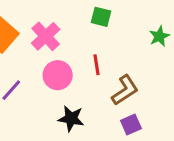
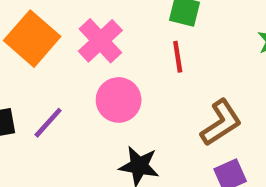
red line: (97, 65) -> (178, 57), moved

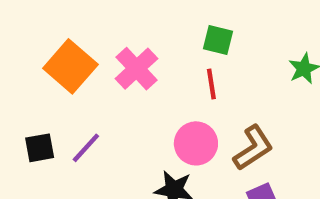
pink circle: (119, 100) -> (196, 143), moved

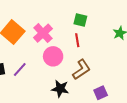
pink circle: (196, 143) -> (53, 56), moved
brown L-shape: (253, 148) -> (81, 69), moved

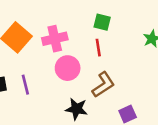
pink cross: (43, 33) -> (55, 39), turned 30
purple line: (20, 69) -> (25, 85), turned -56

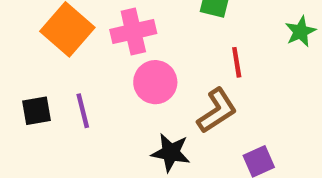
red line: (98, 48) -> (237, 62), moved

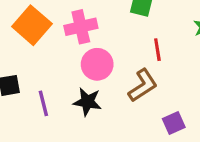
purple line: (83, 111) -> (43, 103), moved
black star: (171, 153) -> (87, 102), moved

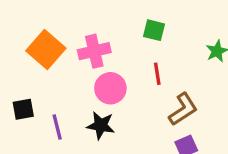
red line: (157, 50) -> (157, 74), moved
brown L-shape: (143, 85) -> (183, 109), moved

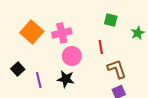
green square: (154, 30) -> (111, 20), moved
black square: (23, 109) -> (18, 69), turned -32
brown L-shape: (183, 109) -> (117, 69), turned -75

